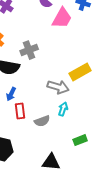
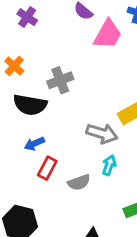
blue arrow: (11, 94) -> (34, 144), turned 40
red rectangle: (20, 111) -> (47, 168), turned 35

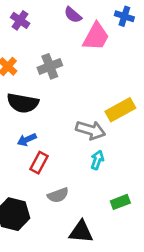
gray cross: (60, 80) -> (50, 66), moved
gray semicircle: (79, 182) -> (58, 195), moved

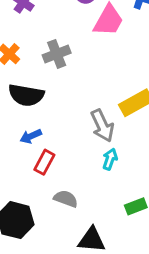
gray arrow: (90, 130) -> (102, 126), turned 48
gray semicircle: (58, 195) -> (66, 199), turned -140

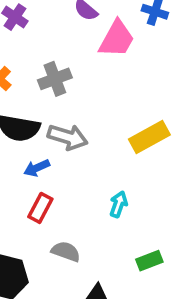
gray arrow: (102, 126) -> (68, 137), moved, turned -48
blue arrow: (31, 136) -> (37, 168), moved

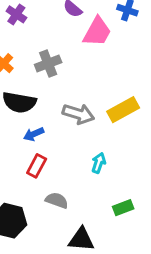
gray arrow: (68, 137) -> (78, 114), moved

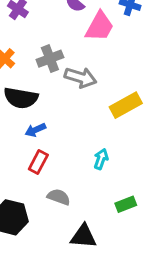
gray arrow: (78, 114) -> (81, 77), moved

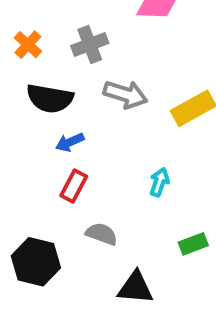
gray arrow: (81, 77) -> (126, 94), moved

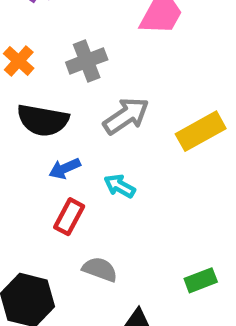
gray arrow: (126, 94) -> (126, 116), turned -51
cyan arrow: (159, 182) -> (120, 186), moved, turned -80

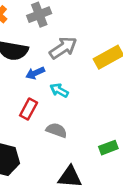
blue arrow: (65, 168) -> (35, 73), moved
gray semicircle: (100, 269) -> (56, 130), moved

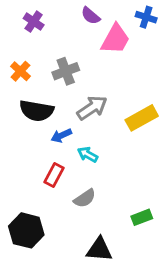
gray semicircle: (56, 130) -> (85, 198), turned 126

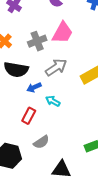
pink trapezoid: (115, 39) -> (62, 33), moved
gray semicircle: (85, 198) -> (41, 142), moved

